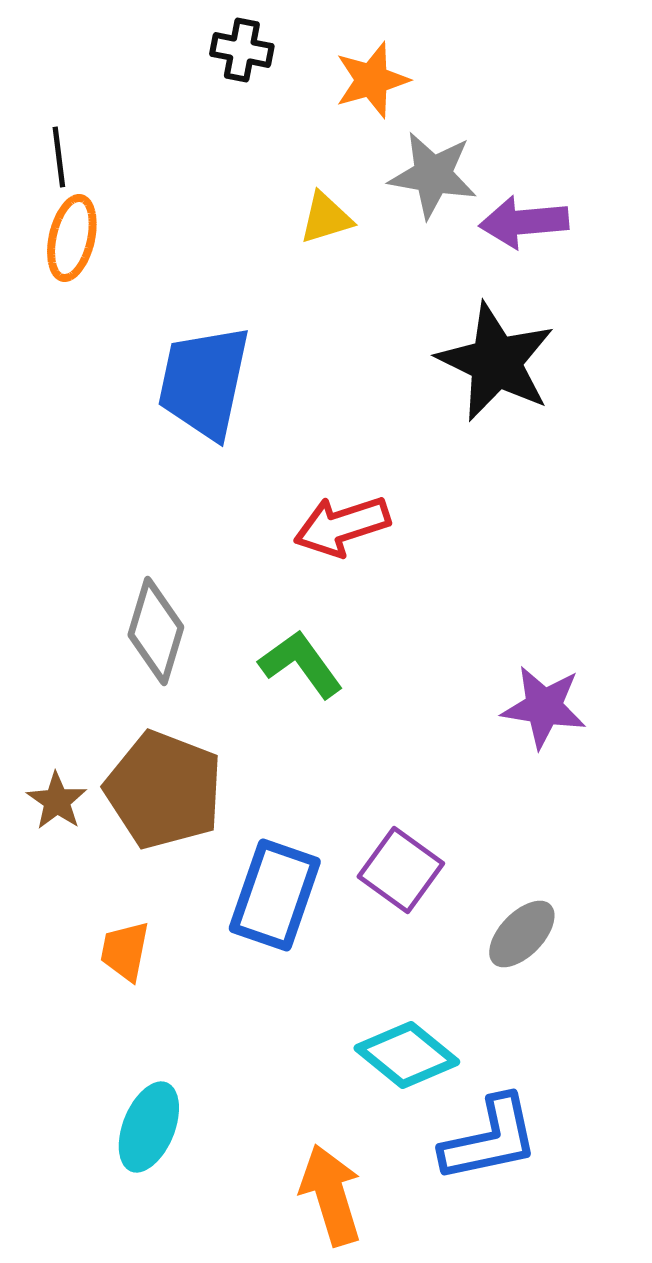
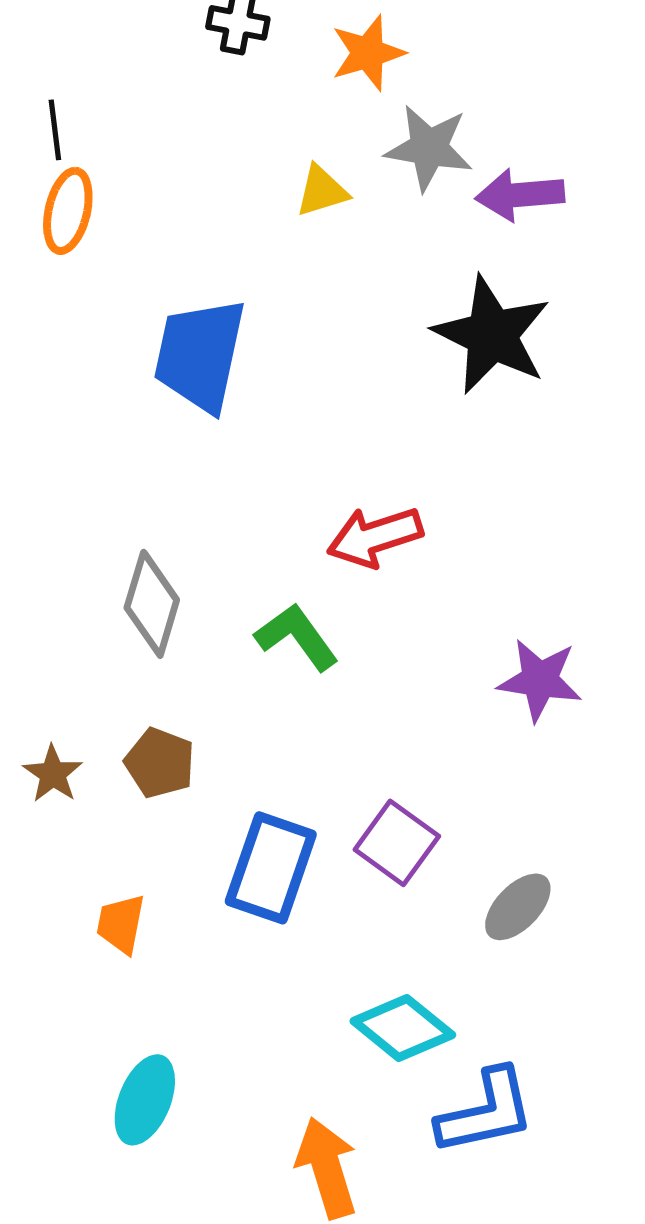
red arrow: (342, 526) -> (375, 537), moved
brown pentagon: (164, 790) -> (160, 763), size x0.6

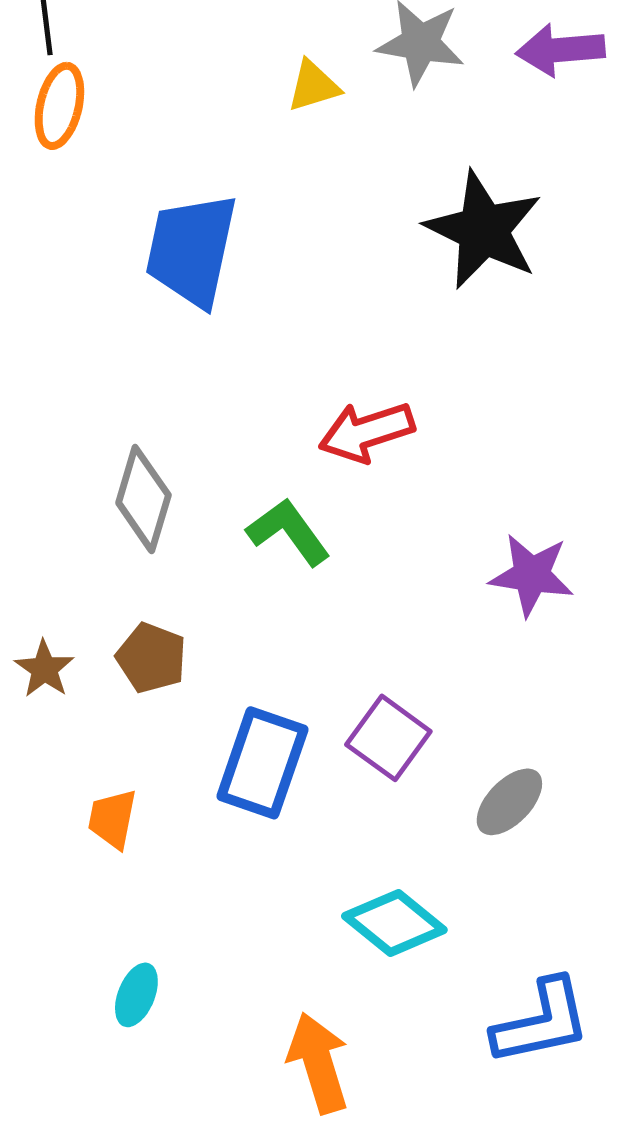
purple arrow: (520, 195) -> (560, 50), moved
cyan ellipse: (145, 1100) -> (136, 995), size x0.7
blue L-shape: (486, 1112) -> (541, 1022), moved

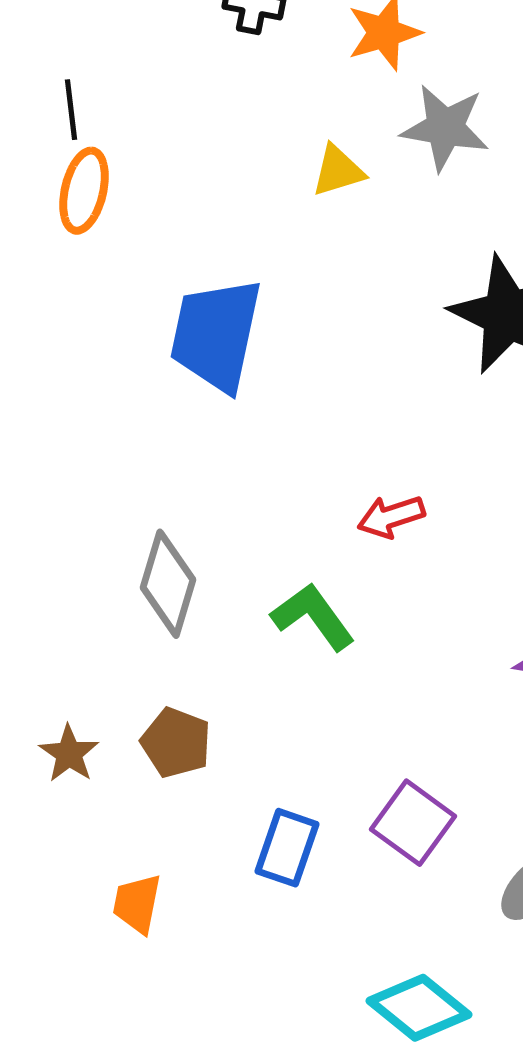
red arrow: (366, 432) -> (391, 517), size x0.7
blue rectangle: (262, 763) -> (287, 848), size x0.7

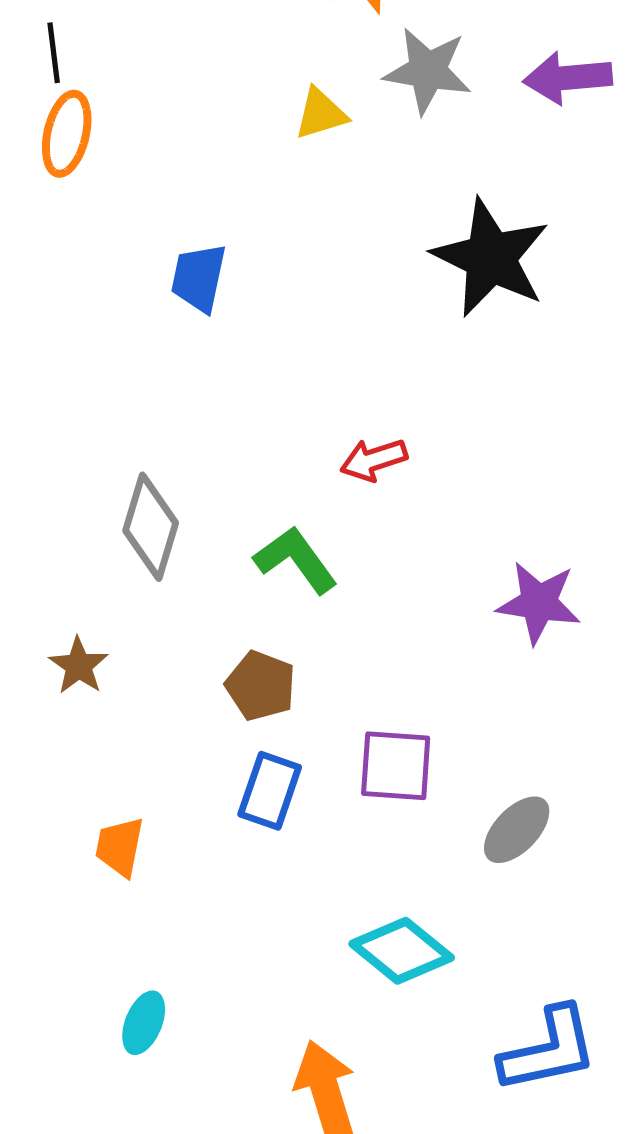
blue trapezoid: (216, 335) -> (199, 278), size x0.6
brown pentagon: (176, 743) -> (261, 686), moved
brown star: (69, 754) -> (79, 666), moved
purple square: (413, 823) -> (396, 766), turned -32

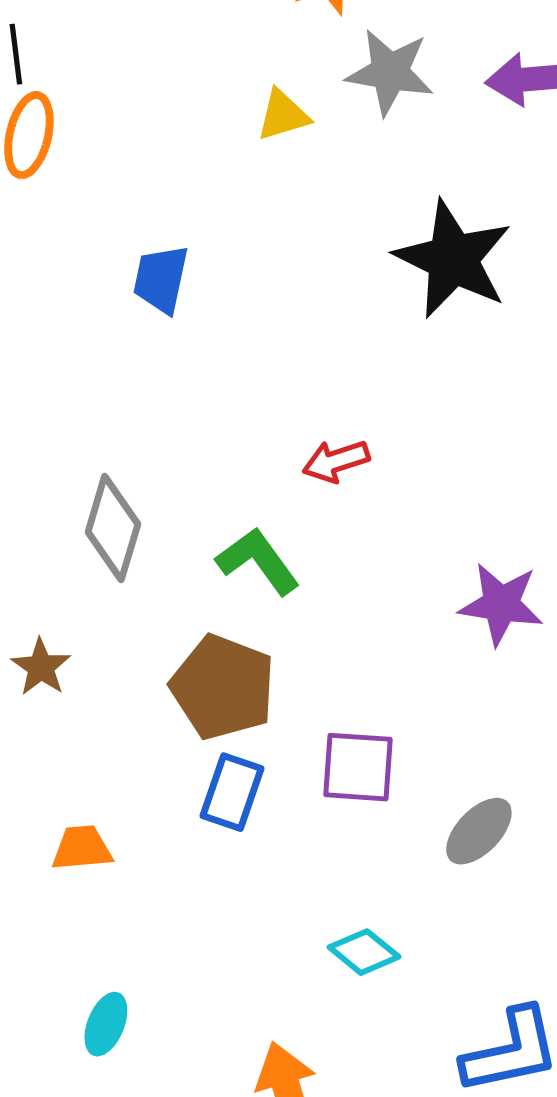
brown pentagon: (261, 686) -> (223, 687), size x1.5
orange trapezoid: (120, 847) -> (82, 848), turned 74
cyan diamond: (402, 951) -> (364, 952), size x0.7

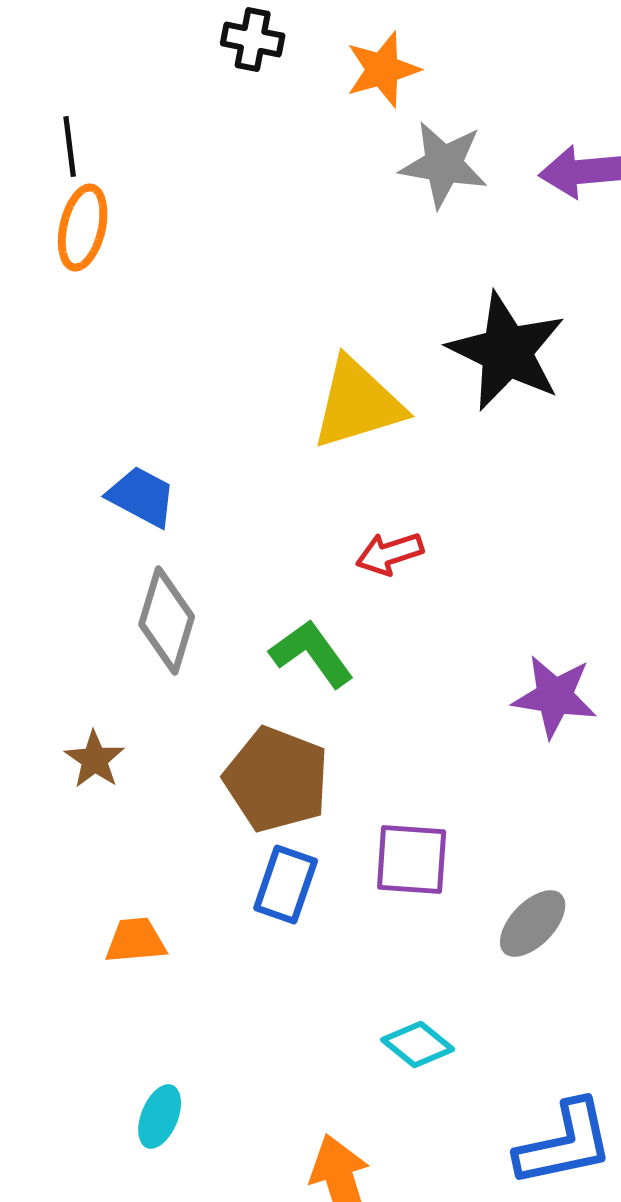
yellow triangle: (283, 115) -> (358, 404), moved, size x1.8
blue trapezoid: (161, 279) -> (142, 497), moved, turned 106

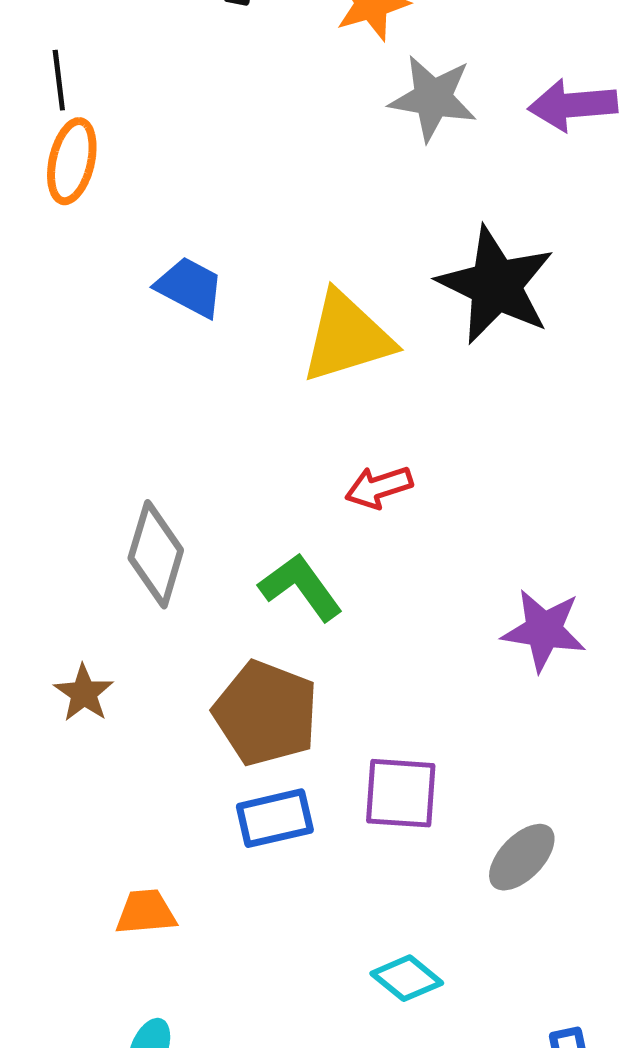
blue trapezoid: (142, 497) -> (190, 287), moved
blue rectangle: (286, 885) -> (275, 818), turned 58
orange trapezoid: (136, 941) -> (146, 912), moved

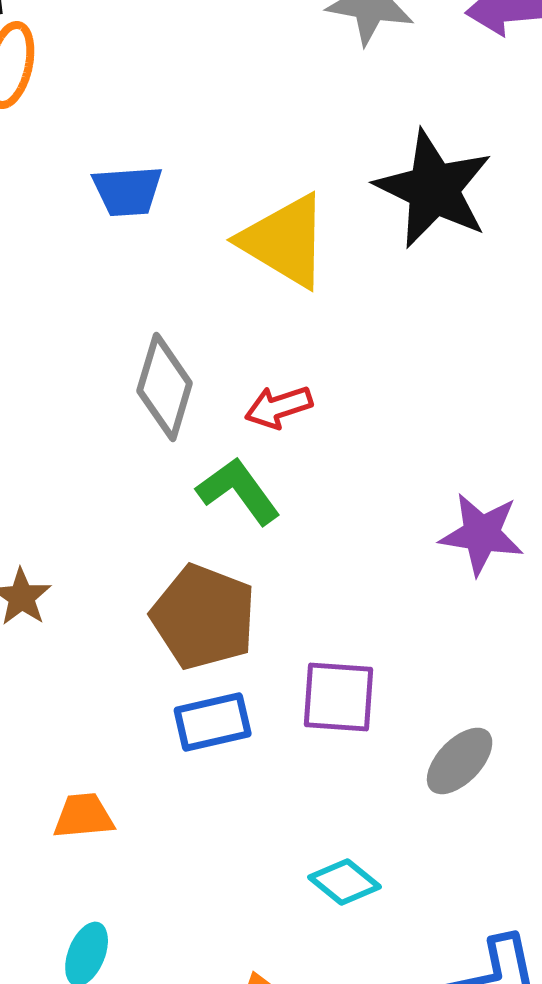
blue trapezoid: (190, 287) -> (128, 191), turned 148
yellow triangle: (347, 337) -> (285, 241), turned 48
red arrow: (379, 487) -> (279, 407), moved
gray diamond: (156, 554) -> (165, 387), moved

